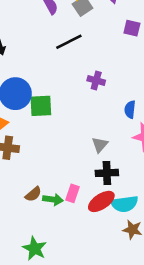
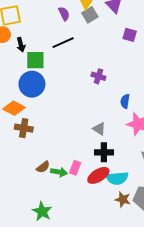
black line: (69, 42) -> (63, 43), moved
green square: (41, 106) -> (35, 60), moved
gray triangle: (100, 145) -> (99, 129), turned -40

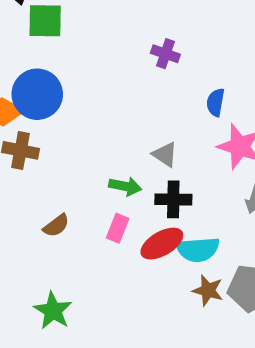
blue circle: (32, 84) -> (37, 94), moved
green arrow: (59, 172) -> (125, 186), moved

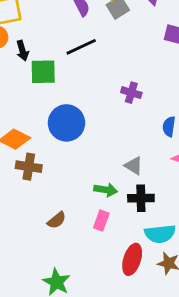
blue circle: (37, 94) -> (66, 123), moved
red ellipse: (162, 244) -> (132, 259), moved, turned -40

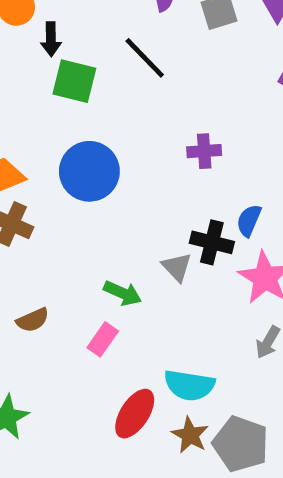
black line: (81, 47) -> (145, 58), turned 56
purple cross: (131, 93) -> (204, 151), turned -36
black cross: (141, 198) -> (212, 242), moved

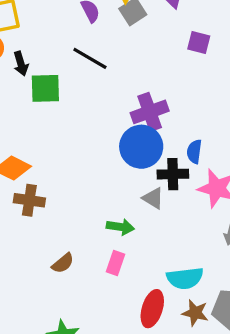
purple cross: (204, 151) -> (150, 112), size x1.5
blue circle: (89, 171) -> (141, 147), moved

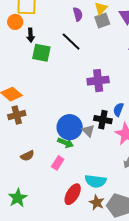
blue circle: (141, 147) -> (70, 127), moved
brown cross: (29, 200) -> (17, 115), turned -36

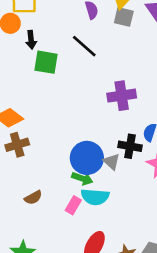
gray square: (102, 21) -> (124, 17), turned 35
cyan semicircle: (96, 181) -> (95, 197), moved

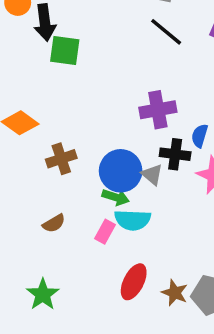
black arrow: (31, 40) -> (45, 23), size x1.5
black line: (84, 46) -> (166, 32), moved
purple cross: (122, 96) -> (158, 110), moved
brown cross: (17, 145) -> (61, 159), moved

